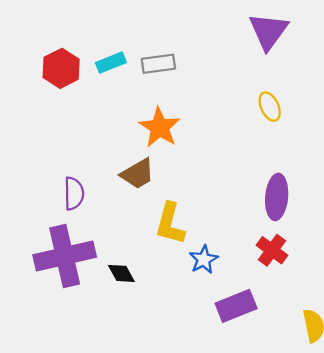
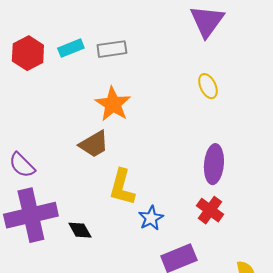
purple semicircle: (74, 193) -> (22, 165), moved, turned 136

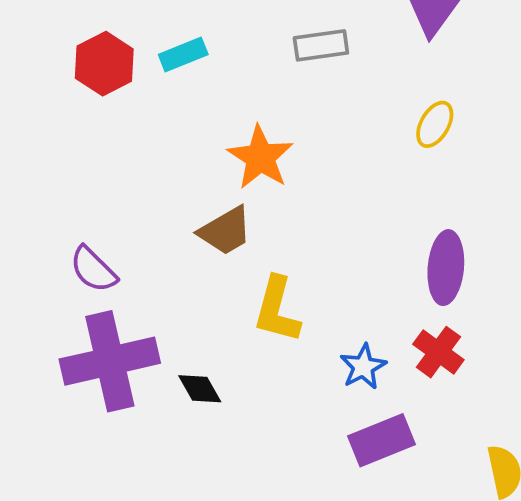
gray rectangle: (112, 49) -> (321, 45), moved
yellow ellipse: (208, 86) -> (435, 124), turned 55
blue star: (151, 218) -> (363, 367), moved

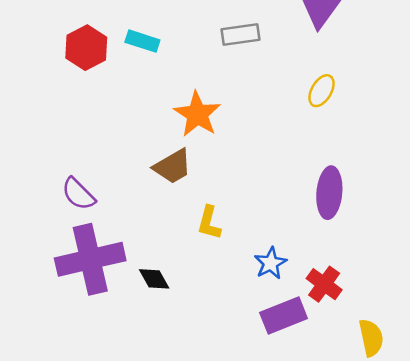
cyan rectangle: (183, 55) -> (142, 41), turned 40
yellow L-shape: (277, 310) -> (209, 223), size x0.7
red cross: (438, 352) -> (324, 284), moved

